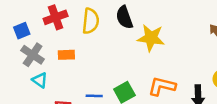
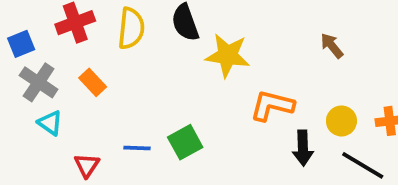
orange rectangle: (66, 55) -> (93, 82), turned 49
orange L-shape: (162, 86) -> (272, 106), moved

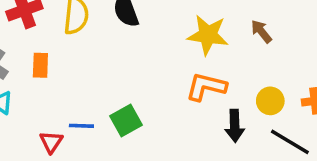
yellow star: (228, 55) -> (208, 35), moved
orange rectangle: (93, 82) -> (40, 65), turned 45
red triangle: (87, 165) -> (51, 142), moved

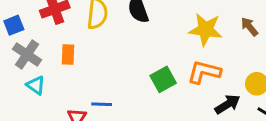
green square: (126, 120) -> (163, 79), moved
black arrow: (235, 126) -> (228, 104), turned -120

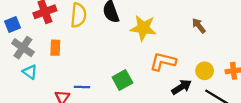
yellow star: (206, 30) -> (143, 28), moved
green square: (163, 79) -> (122, 80), moved

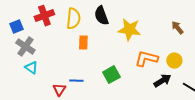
orange rectangle: (55, 48) -> (83, 43), moved
yellow circle: (205, 71) -> (174, 61), moved

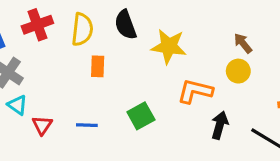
yellow circle: (174, 61) -> (238, 71), moved
black arrow: (162, 81) -> (220, 125), turned -42
red triangle: (59, 90) -> (42, 125), moved

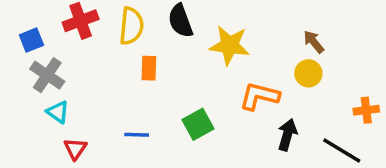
red triangle: (42, 125) -> (75, 149), moved

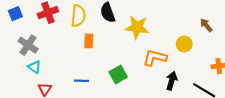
blue square: (31, 40) -> (15, 14), moved
brown arrow: (314, 42) -> (206, 25), moved

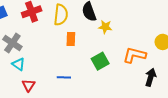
yellow star: (137, 27) -> (105, 27), moved, size x0.6
green square: (118, 74) -> (100, 61), moved

